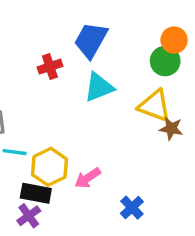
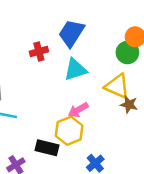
yellow hexagon: (49, 167) -> (69, 131), moved
pink arrow: (88, 178) -> (78, 110), moved
black rectangle: (36, 193) -> (47, 148), moved

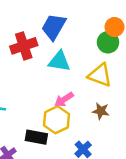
red cross: (39, 51) -> (24, 46), size x1.5
cyan triangle: (75, 70) -> (59, 61), turned 30
brown star: (129, 105) -> (101, 111), moved

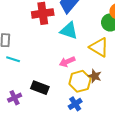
yellow hexagon: (57, 120) -> (80, 81), moved

